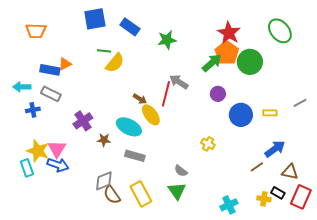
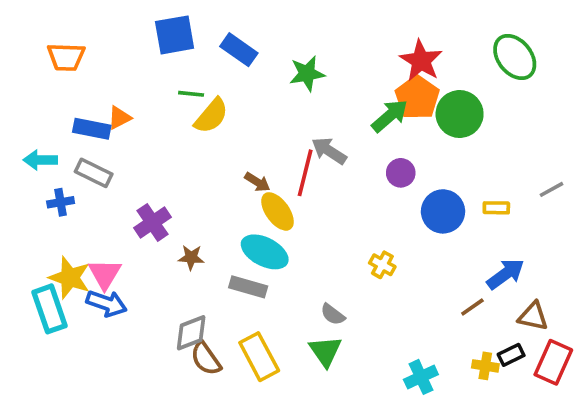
cyan ellipse: (129, 127) -> (265, 252), moved
cyan rectangle: (27, 168) -> (50, 309), size x1.4
black rectangle: (278, 193) -> (511, 355), turned -56

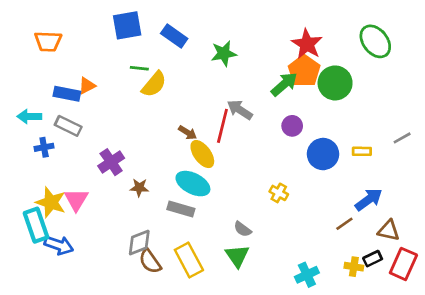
blue arrow: (107, 303) -> (59, 245), moved

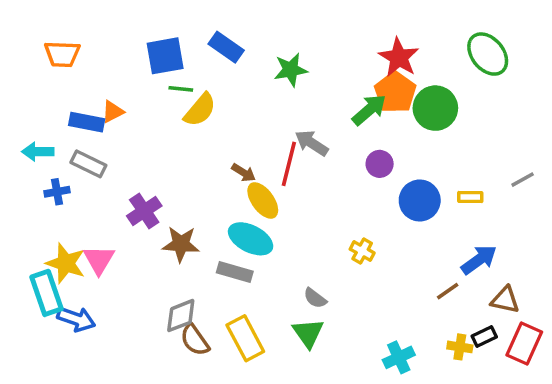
blue square: (127, 25) -> (165, 56), moved
brown star: (139, 188) -> (181, 244), size x1.5

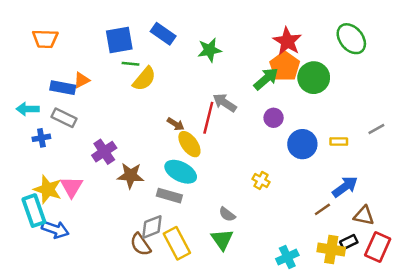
gray diamond: (181, 316) -> (152, 227), moved
yellow cross: (460, 347) -> (331, 250), size x1.5

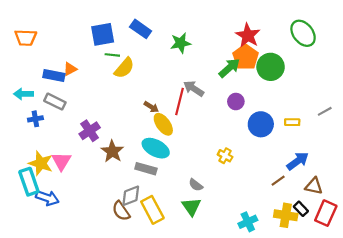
orange trapezoid: (45, 39) -> (26, 38), moved
brown star: (130, 175) -> (112, 151), turned 30
black rectangle: (349, 242) -> (301, 209), turned 72

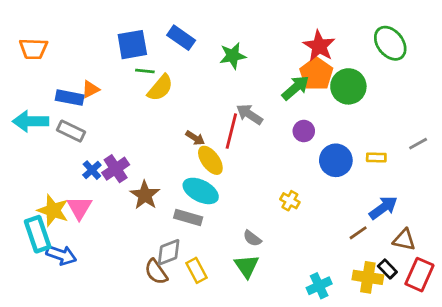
cyan arrow: (23, 94) -> (31, 121), size x1.4
blue cross: (35, 119) -> (92, 170), moved, turned -32
yellow rectangle: (152, 210) -> (196, 270), size x0.7

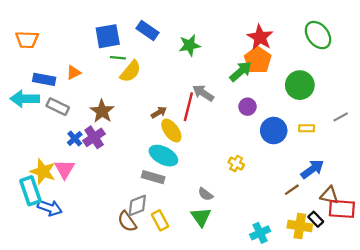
green circle: (348, 86) -> (300, 85), moved
blue rectangle: (70, 98) -> (44, 79), moved
brown arrow: (195, 138) -> (159, 112), turned -63
brown star: (145, 195) -> (102, 111), moved
red rectangle: (419, 275) -> (342, 209), moved, turned 70

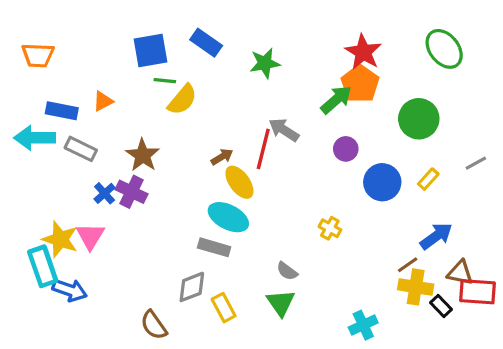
yellow rectangle: (307, 128) -> (428, 179), turned -49
purple cross: (94, 137) -> (132, 192), turned -30
brown semicircle: (127, 221) -> (154, 325), moved
yellow cross: (300, 226) -> (416, 287), moved

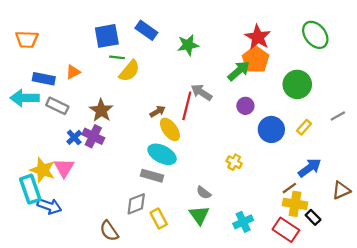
brown triangle: (460, 273) -> (341, 190), moved, turned -36
red rectangle: (477, 292) -> (286, 230), moved, turned 30
cyan cross: (363, 325) -> (243, 222), moved

